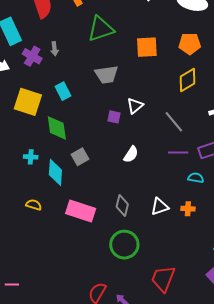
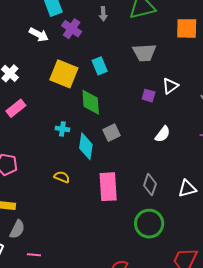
gray arrow: (55, 49) -> (103, 14), moved
pink rectangle: (81, 211) -> (108, 187), turned 64

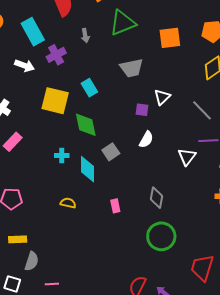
purple cross: (72, 29) -> (56, 55), turned 36
white semicircle: (163, 134) -> (146, 139), moved
pink rectangle: (108, 187) -> (115, 206), size x0.5
white triangle: (187, 188) -> (187, 157), moved, turned -30

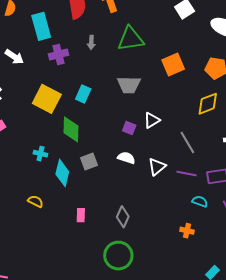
orange square: (170, 38) -> (173, 65), turned -30
white arrow: (25, 66) -> (14, 57), moved
cyan rectangle: (89, 88) -> (83, 94), turned 42
white semicircle: (146, 139) -> (126, 158), turned -114
white triangle: (187, 157) -> (157, 167), moved

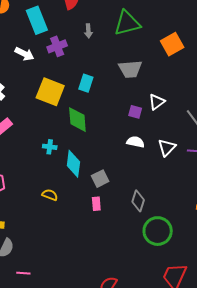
white arrow: (14, 57) -> (24, 54), moved
gray square: (89, 162) -> (100, 179), moved
green circle: (118, 256) -> (158, 231), moved

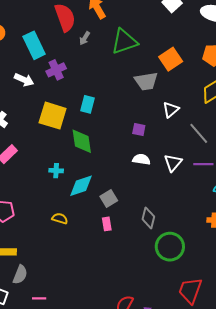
gray arrow: (88, 31) -> (85, 38), moved, turned 40
gray trapezoid: (130, 69) -> (146, 81), moved
white triangle: (157, 102) -> (171, 110), moved
cyan diamond: (73, 164) -> (81, 186), turned 68

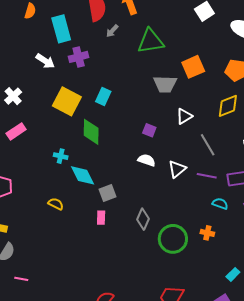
cyan diamond: (81, 186) -> (83, 175), turned 72
green circle: (170, 247) -> (173, 239), moved

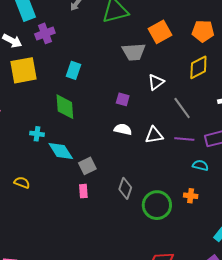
yellow square: (67, 101) -> (23, 70), moved, turned -32
white triangle: (177, 169) -> (154, 135), turned 36
yellow semicircle: (56, 204) -> (22, 182), moved

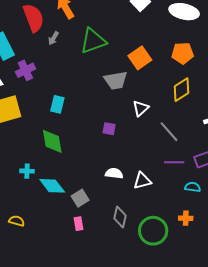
white semicircle: (123, 129) -> (114, 173), moved
white triangle: (154, 135) -> (142, 181), moved

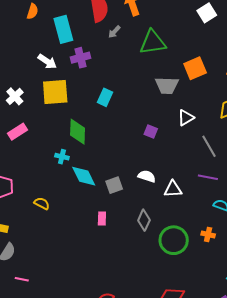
green diamond: (52, 141) -> (78, 132), moved
gray square: (80, 198) -> (114, 185), moved

